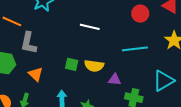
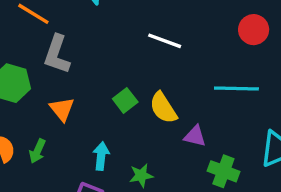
green square: (72, 64) -> (125, 100), turned 32
yellow semicircle: (94, 66) -> (163, 108), turned 42

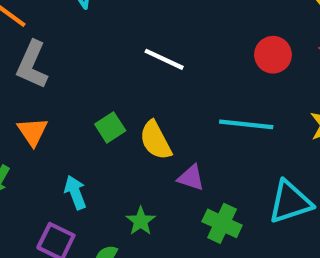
cyan arrow: (101, 156) -> (75, 192), turned -32
green star: (141, 175) -> (141, 221), moved, turned -30

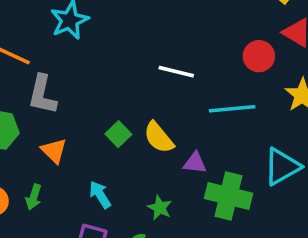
red circle: (273, 55) -> (259, 56), moved
white line: (164, 59) -> (176, 72), moved
green cross: (222, 223) -> (228, 196), size x1.4

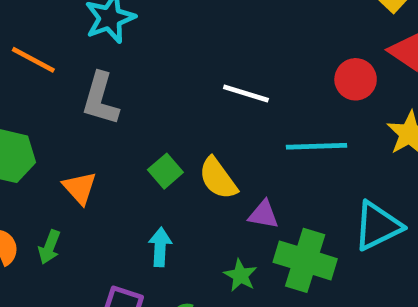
gray L-shape: (42, 95) -> (100, 99), moved
cyan arrow: (100, 195) -> (160, 247), moved, turned 32
green star: (160, 208) -> (240, 275), moved

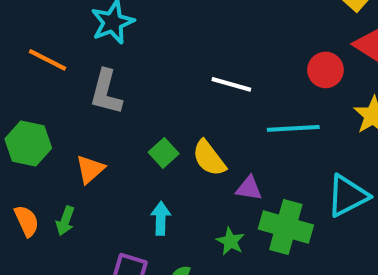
orange triangle: (80, 188) -> (90, 169), turned 32

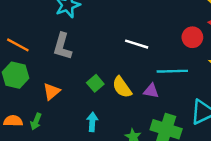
orange line: (48, 60) -> (18, 45), moved
purple triangle: (249, 188) -> (151, 91), moved
orange semicircle: (27, 221) -> (13, 121), turned -66

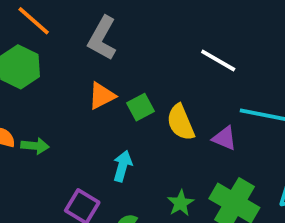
orange triangle: (52, 91) -> (102, 96), moved
green arrow: (36, 122) -> (35, 146), turned -119

